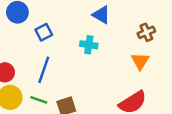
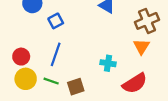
brown cross: (146, 32) -> (147, 21), size x1.5
cyan cross: (89, 45) -> (108, 63), moved

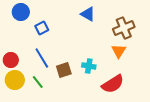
blue line: (56, 54) -> (42, 58), turned -50
green line: (51, 81) -> (38, 82), turned 32
brown square: (76, 87) -> (64, 70), moved

